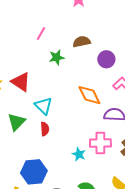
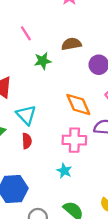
pink line: (41, 33) -> (26, 33), turned -64
pink cross: (100, 143) -> (74, 140), moved

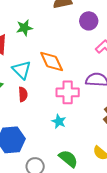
green star: (43, 61) -> (24, 28), moved
orange diamond: (78, 104) -> (52, 61), moved

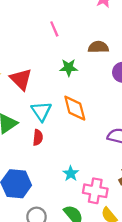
green star: (24, 28) -> (69, 68), moved
pink cross: (68, 92) -> (95, 191), moved

